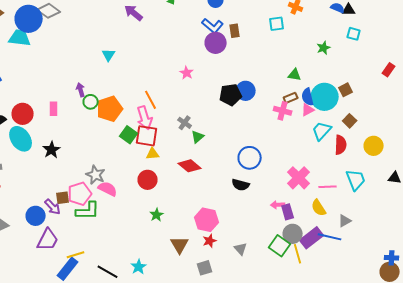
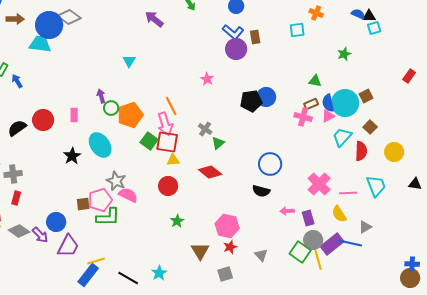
cyan square: (354, 34) -> (374, 28), moved, turned -32
cyan ellipse: (21, 139) -> (100, 145), moved
pink arrow: (278, 205) -> (287, 211), moved
purple arrow: (53, 207) -> (40, 235), moved

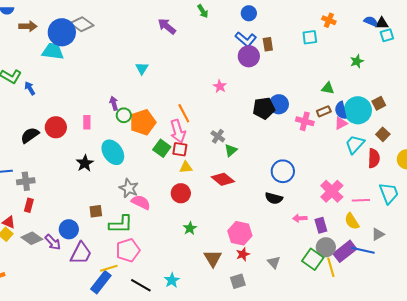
pink cross: (303, 117) -> (305, 121), moved
red square: (167, 142) -> (180, 149), size x0.7
pink pentagon: (100, 200) -> (128, 250), moved

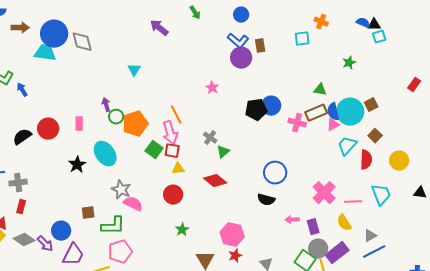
gray diamond: (82, 24) -> (82, 42), moved, turned 40
brown rectangle: (324, 111) -> (316, 113), size x1.5
blue line: (363, 250) -> (374, 252), moved, turned -40

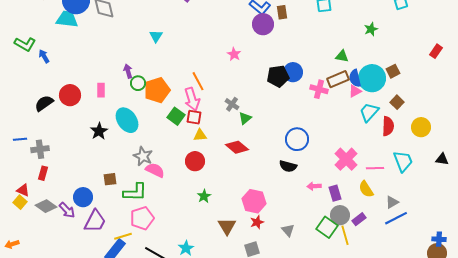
purple rectangle: (337, 253) -> (359, 219), size x0.6

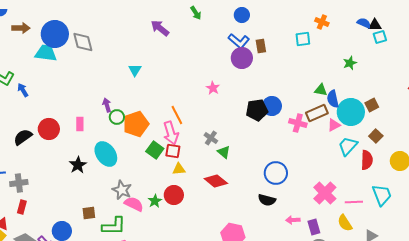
blue semicircle: (355, 78) -> (333, 99), moved
green triangle: (245, 118) -> (224, 152), turned -40
green star: (204, 196) -> (155, 201), moved

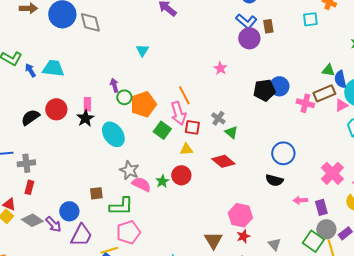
cyan trapezoid: (46, 53) -> (53, 68), moved
red square: (173, 151) -> (192, 127), moved
black star: (78, 165) -> (85, 118), moved

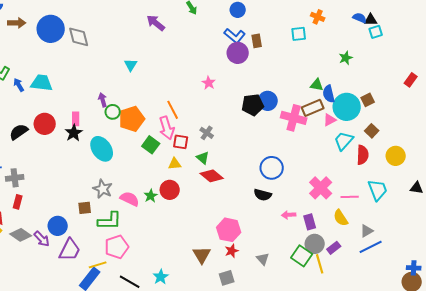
pink cross: (305, 103) -> (294, 118), size x1.4
green triangle: (231, 132) -> (203, 158), moved
gray star: (129, 170) -> (103, 189), moved

